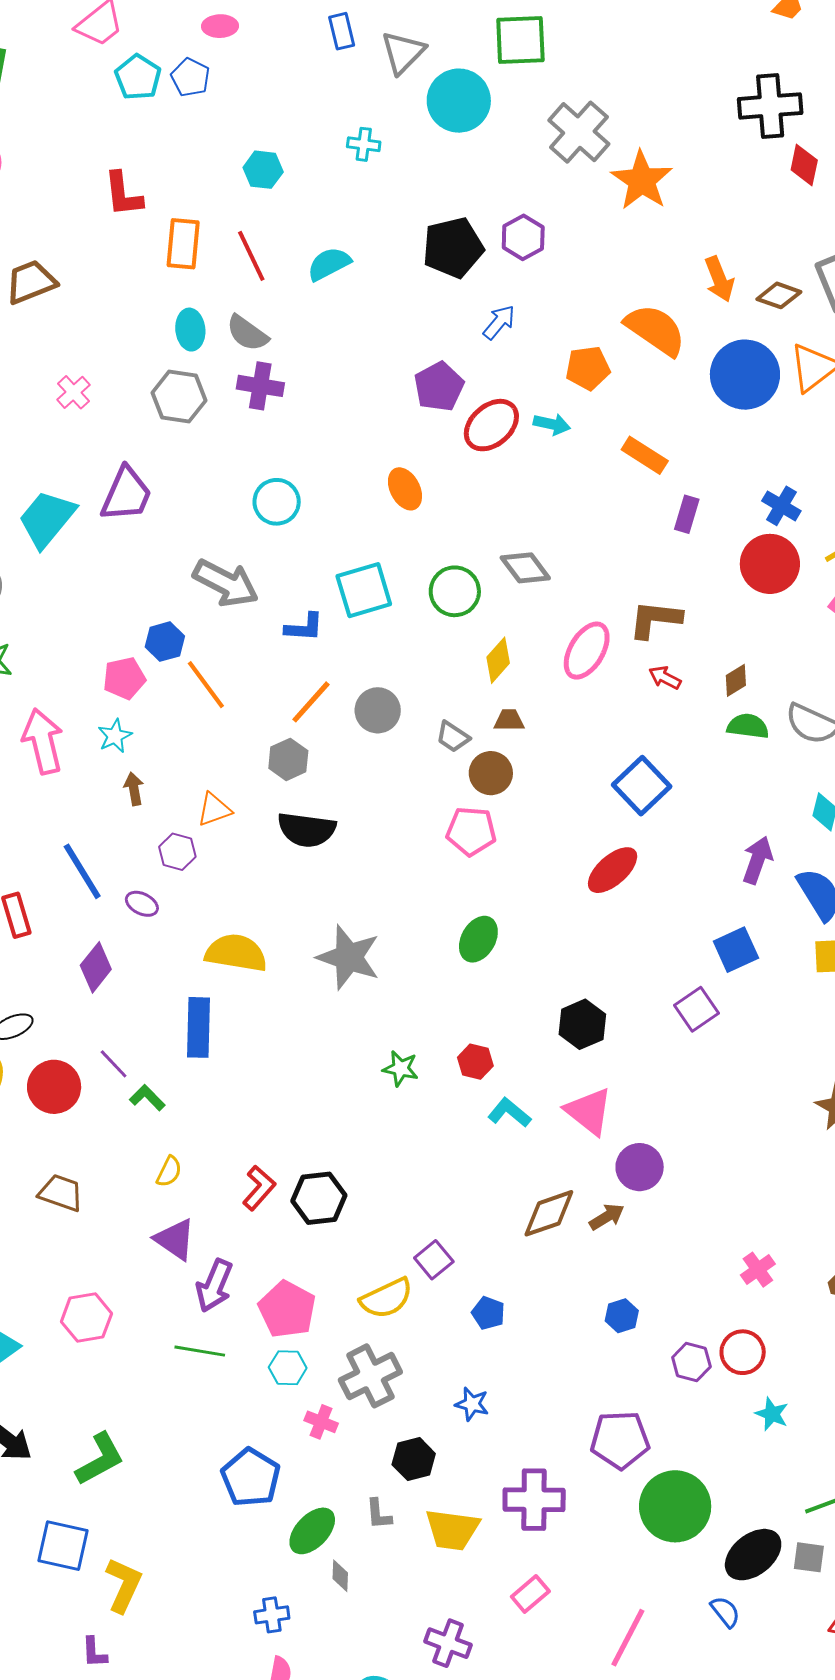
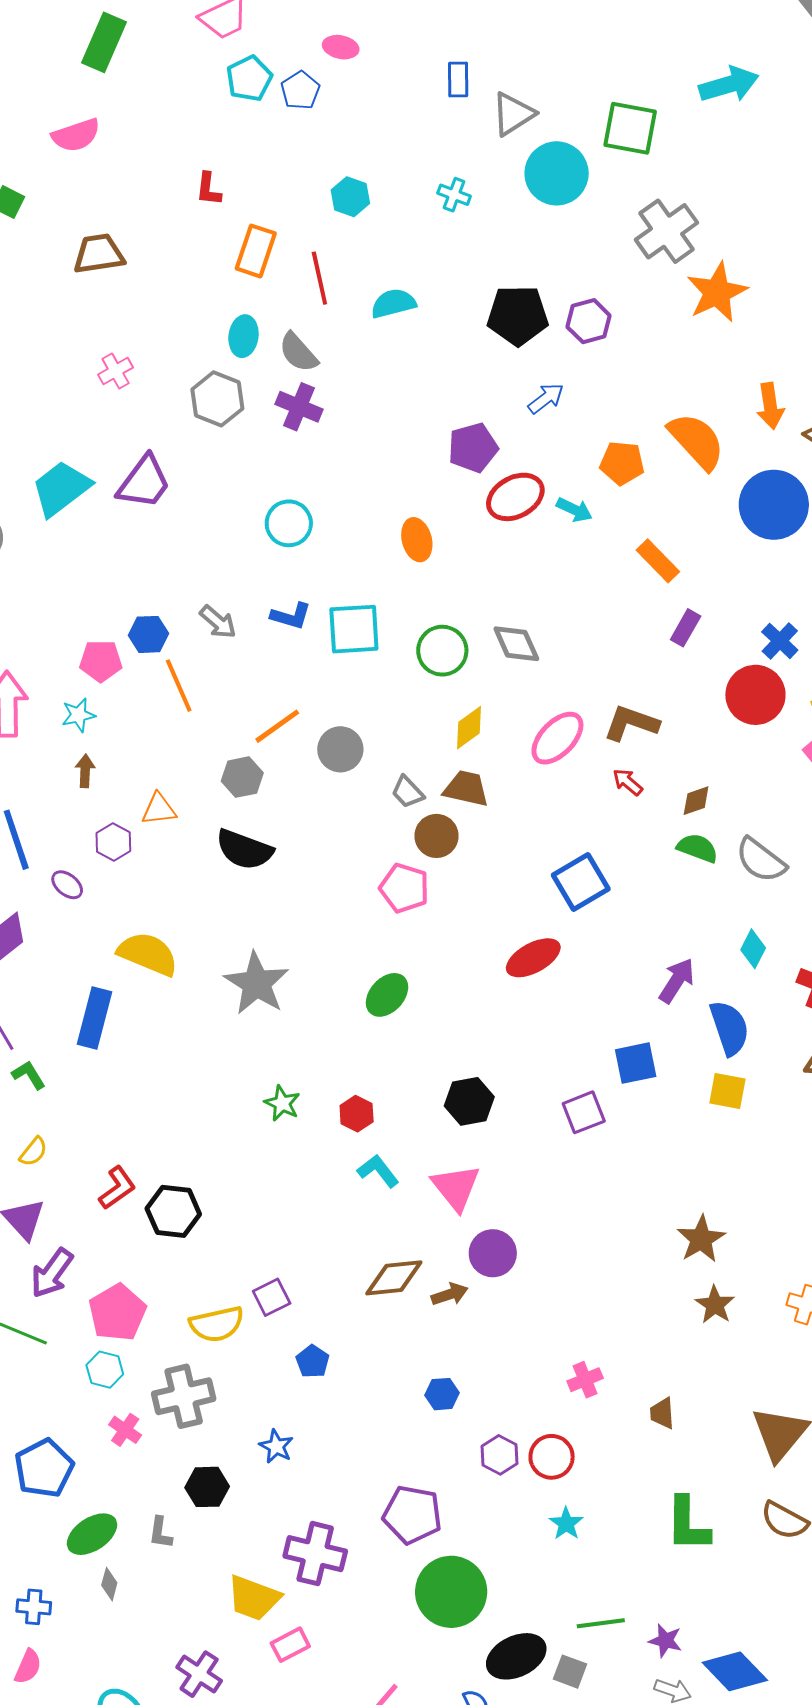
red L-shape: (123, 194) -> (208, 189), size x0.7
gray arrow: (226, 583) -> (218, 622), moved, size x0.6
blue L-shape: (304, 627) -> (291, 616), moved
brown trapezoid: (509, 720) -> (466, 789), size x1.5
yellow trapezoid: (452, 1530) -> (254, 1598), moved

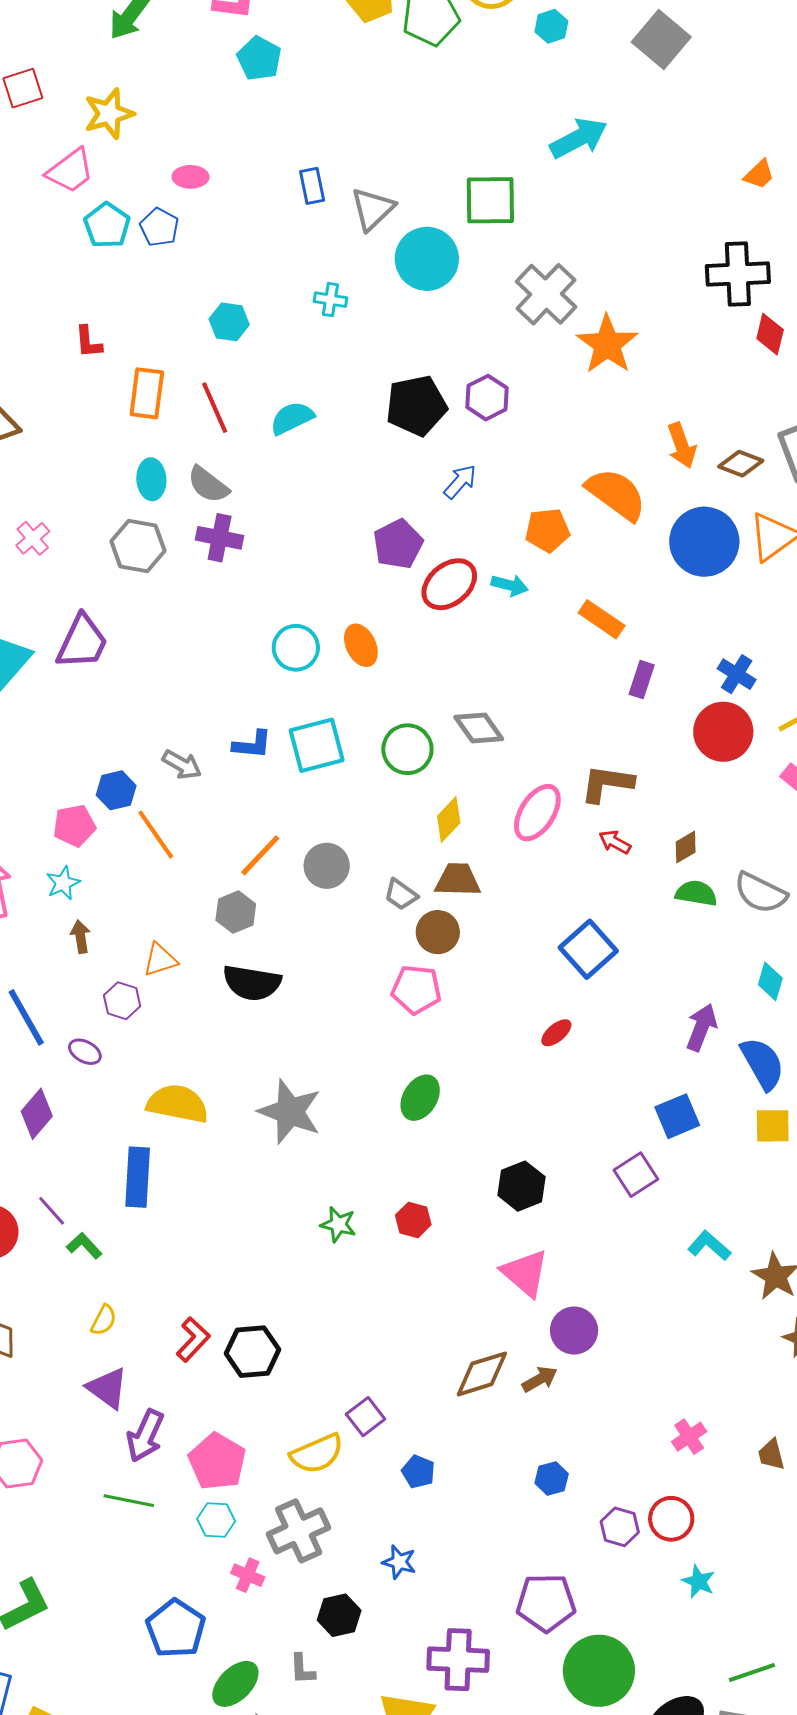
cyan circle: (289, 523) -> (296, 648), moved
red ellipse: (533, 958) -> (556, 1033), size x0.6
cyan L-shape: (378, 1171) -> (709, 1246), moved

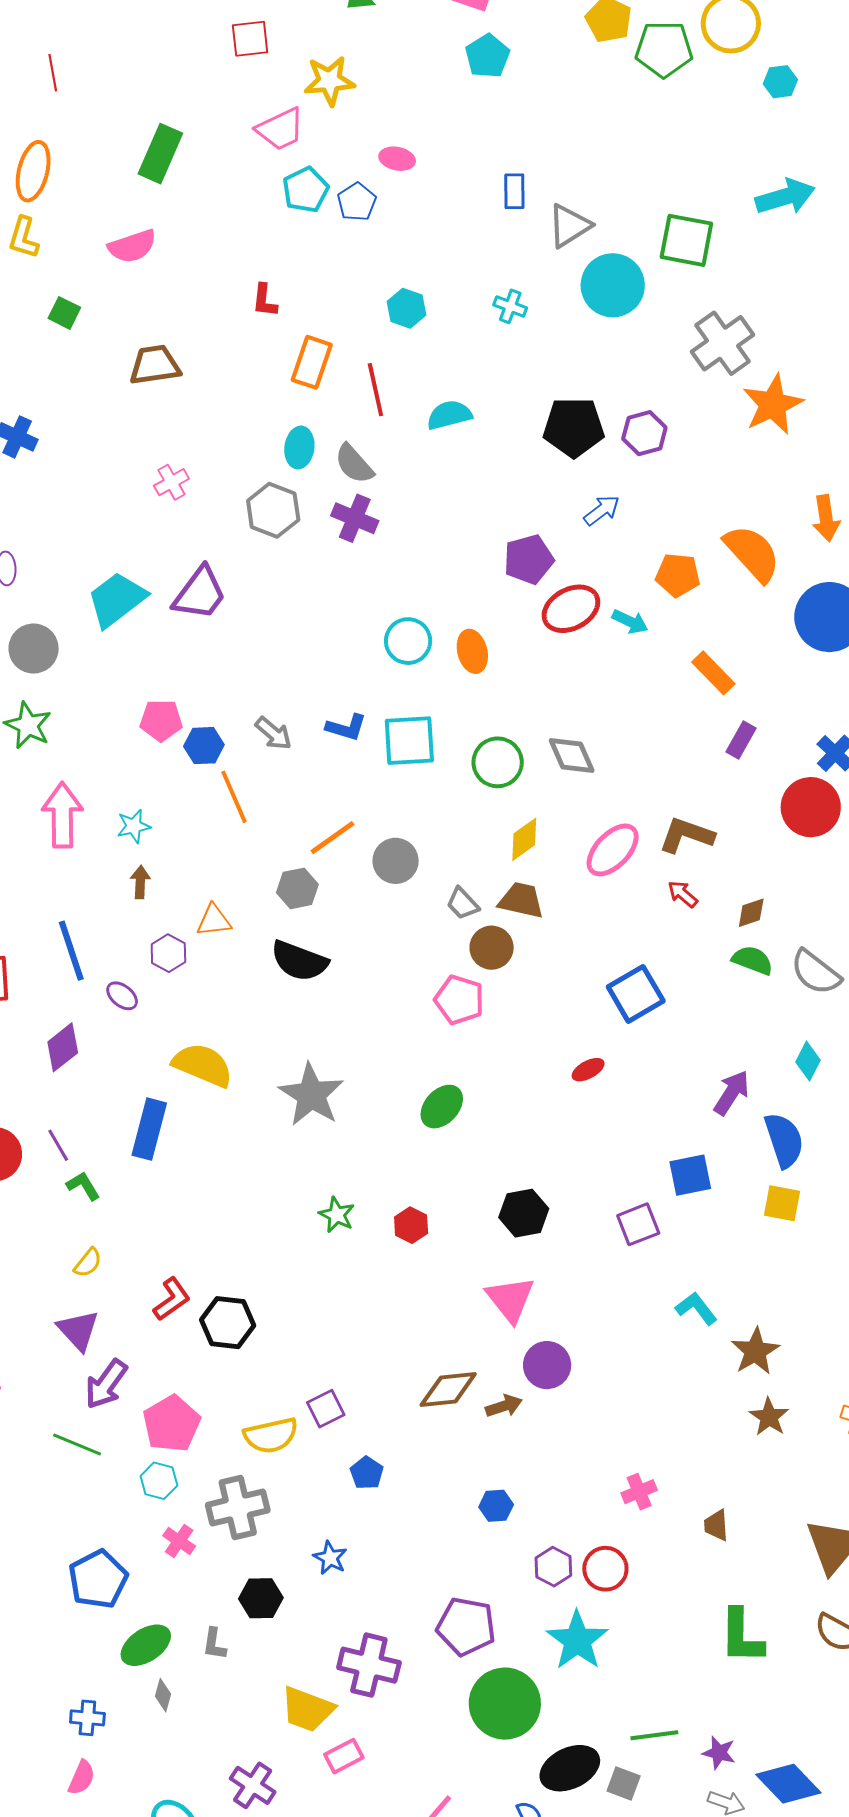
pink pentagon: (74, 826) -> (161, 720), moved
cyan star: (699, 1581) -> (577, 1640), moved, size x1.8

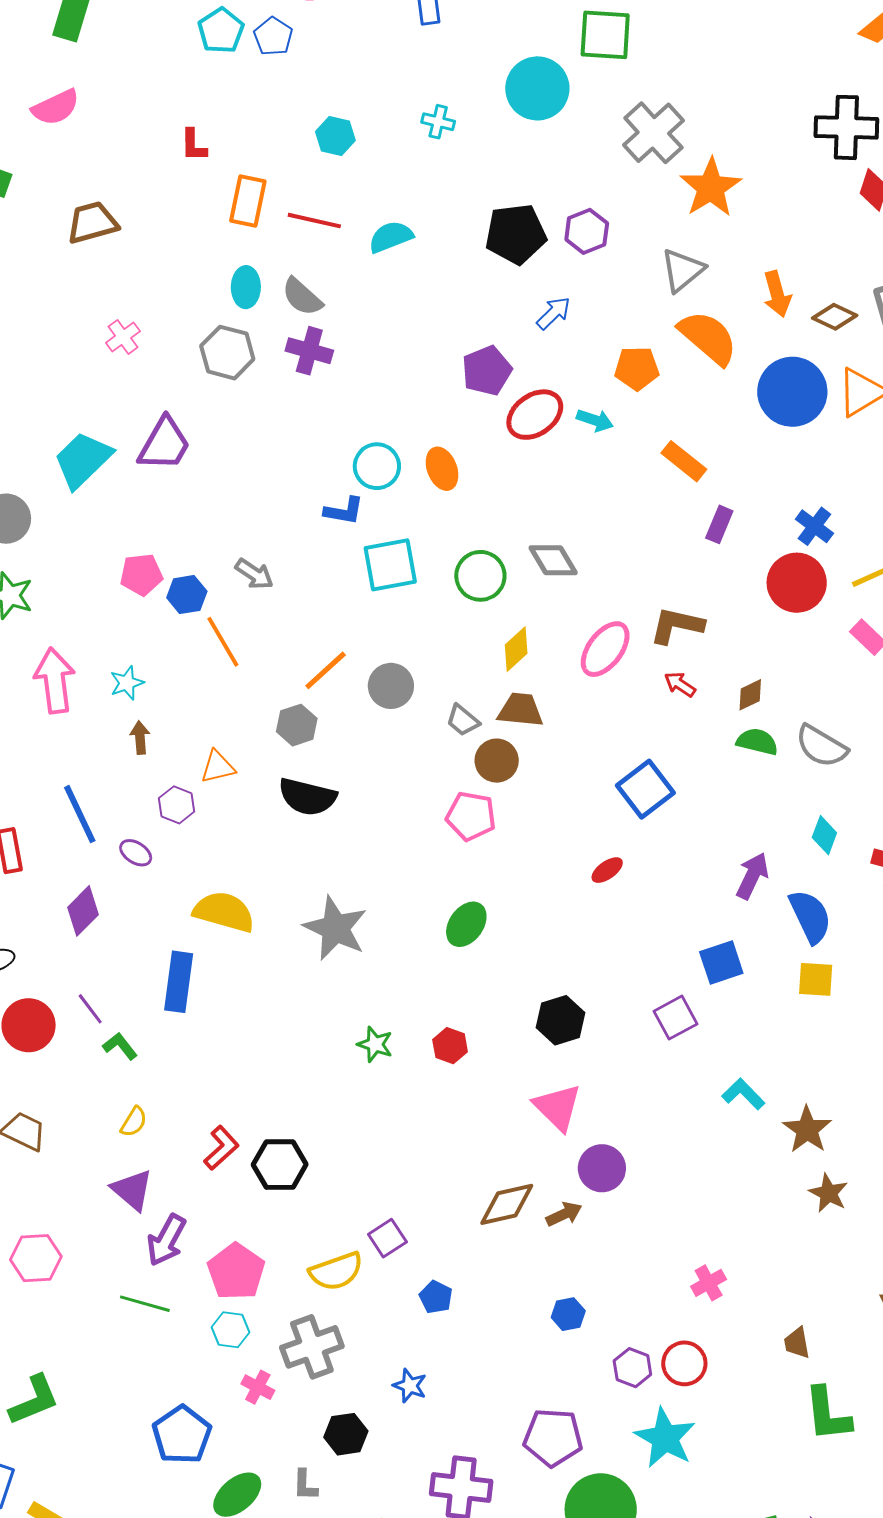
gray triangle: (569, 226) -> (683, 270), moved
red line: (375, 390) -> (314, 221), turned -58
blue L-shape: (346, 727) -> (344, 511), moved
brown trapezoid: (716, 1525) -> (797, 1343), moved

